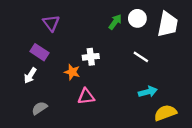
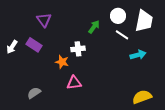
green arrow: (115, 22) -> (94, 27), moved
white line: (141, 57) -> (122, 35), moved
white arrow: (30, 76) -> (12, 47), moved
cyan arrow: (148, 92) -> (138, 55), moved

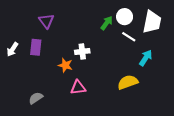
green arrow: (94, 27) -> (107, 23), moved
purple rectangle: (34, 45) -> (36, 47), turned 63
cyan arrow: (138, 55) -> (146, 58), turned -42
yellow semicircle: (142, 97) -> (128, 82), moved

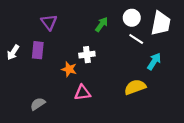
green arrow: (107, 23) -> (102, 24), moved

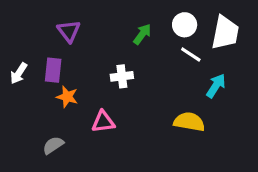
orange star: (69, 69) -> (67, 97), moved
yellow semicircle: (135, 87) -> (189, 122), turned 30
pink triangle: (82, 93) -> (103, 122), moved

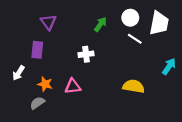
white arrow: (19, 73) -> (19, 73), moved
cyan arrow: (216, 86) -> (169, 66), moved
orange star: (67, 97) -> (45, 84), moved

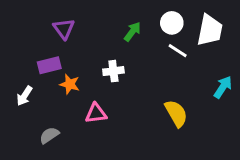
purple rectangle: (37, 50) -> (49, 65), turned 70
orange star: (45, 84) -> (70, 84), moved
yellow semicircle: (134, 86) -> (176, 113), turned 50

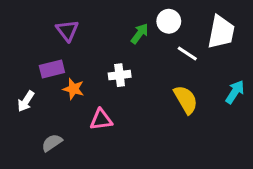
white circle: (172, 23) -> (169, 21), moved
yellow semicircle: (176, 113) -> (186, 100), moved

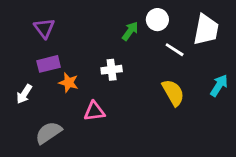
purple triangle: (67, 30) -> (44, 28), moved
gray semicircle: (52, 143) -> (49, 133), size x1.4

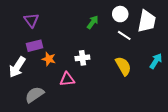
white circle: (157, 20) -> (120, 14), moved
white cross: (112, 70) -> (82, 58), moved
white arrow: (24, 94) -> (17, 67), size x1.5

